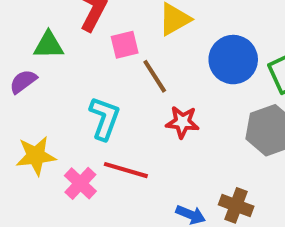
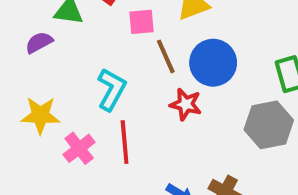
blue circle: (233, 60) -> (213, 63), moved
red line: (126, 170) -> (125, 142), turned 60

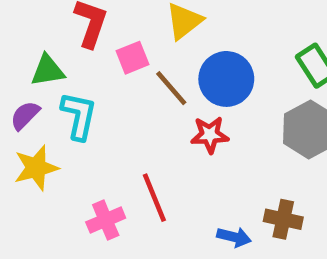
cyan L-shape: (112, 89) -> (79, 116), moved
yellow star: (40, 115) -> (36, 168), moved
pink cross: (79, 148) -> (106, 220), turned 32

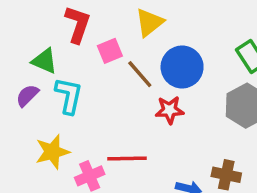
green triangle: (48, 71) -> (45, 61), turned 32
yellow star: (36, 168) -> (52, 152), moved
red line: (154, 198) -> (127, 159), turned -69

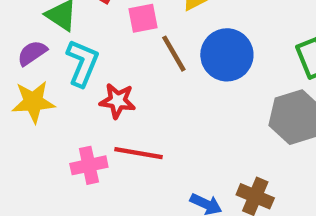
red star: (169, 110) -> (118, 101), moved
yellow star: (52, 152) -> (33, 102), moved

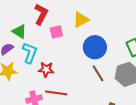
brown line: (174, 54) -> (98, 73), moved

